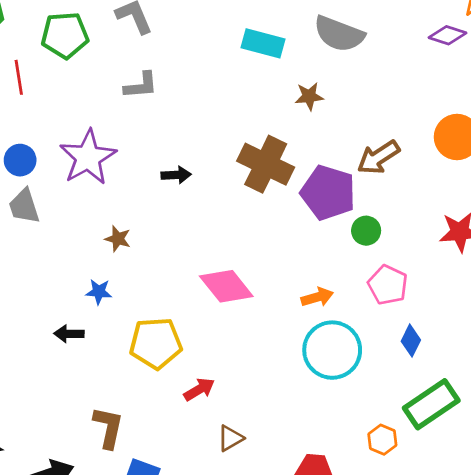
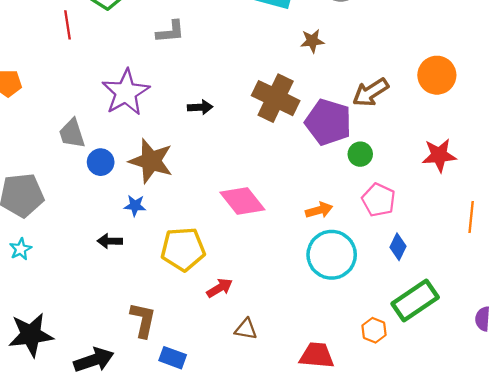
blue circle: (20, 160) -> (101, 162), moved
brown star: (118, 239) -> (151, 161), size x2.0
brown triangle: (230, 438) -> (246, 329), turned 40

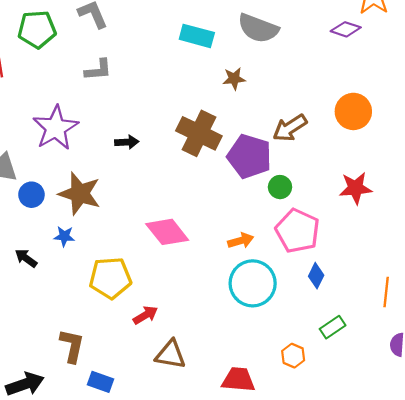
pink pentagon: (379, 200) -> (298, 231), size x1.4
orange line: (471, 217) -> (386, 292), moved
black arrow: (110, 241) -> (26, 258), moved, turned 35
green rectangle: (415, 301) -> (333, 327), size x0.6
brown triangle: (246, 329) -> (171, 355), size x1.4

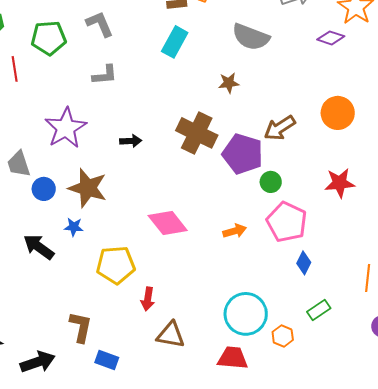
cyan rectangle: (197, 36) -> (175, 42), moved, turned -76
black arrow: (26, 258) -> (39, 247), size x1.5
cyan circle: (253, 283) -> (246, 314), moved
red arrow: (145, 315) -> (148, 299), turned 130

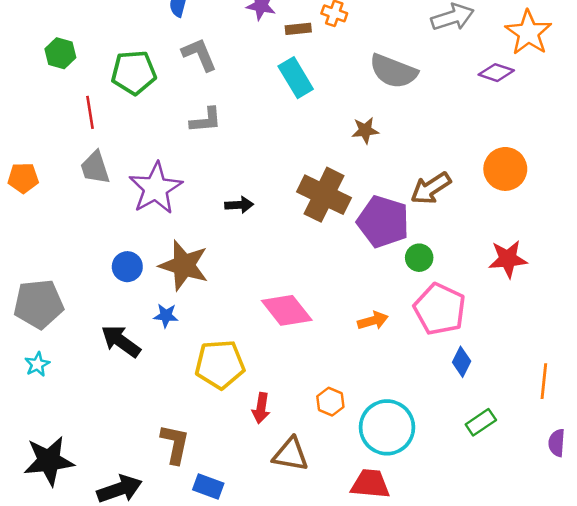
cyan rectangle: (175, 42) -> (296, 78), turned -60
gray trapezoid: (19, 164) -> (95, 168), moved
orange hexagon: (283, 336) -> (330, 402), moved

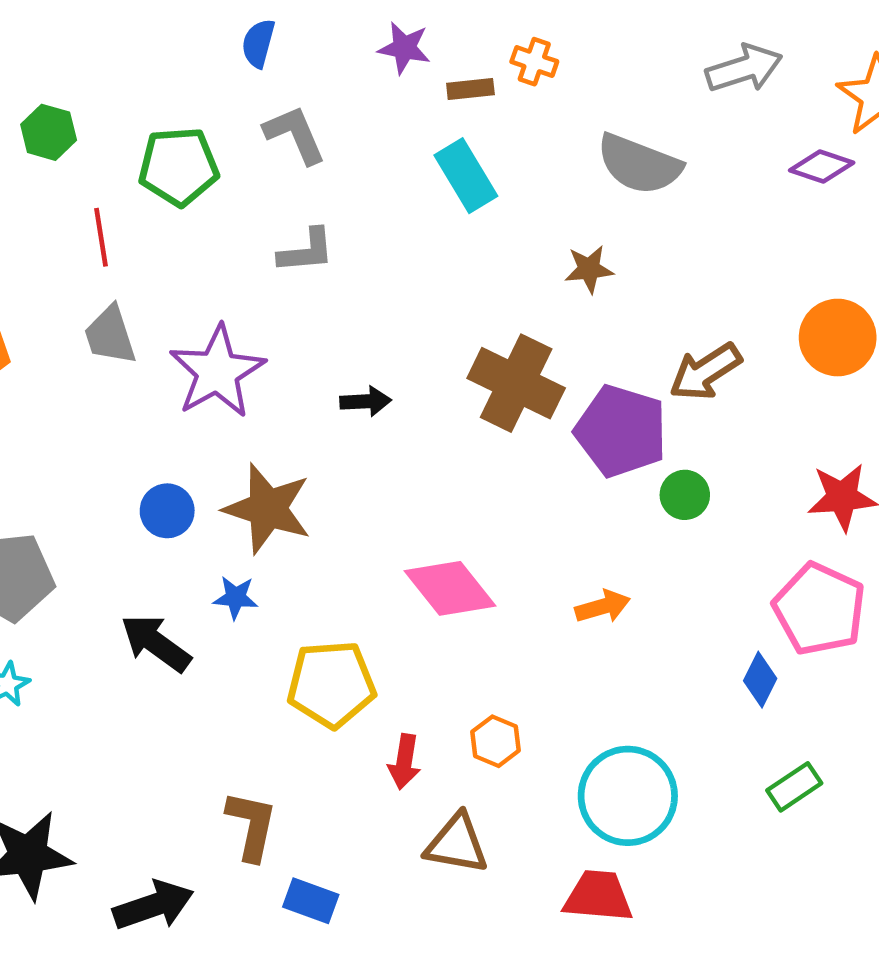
pink pentagon: (440, 309) -> (819, 609), moved
orange hexagon: (330, 402) -> (496, 741), moved

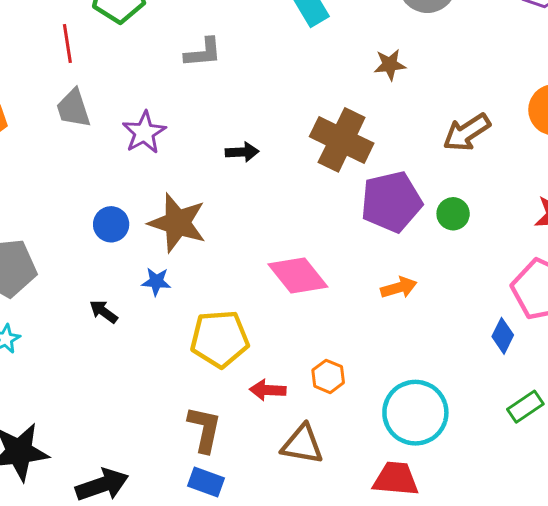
purple star: (217, 372) -> (144, 132), size x0.7
purple pentagon: (621, 431) -> (391, 202), moved, turned -30
black arrow: (156, 643) -> (104, 312), size x0.6
red arrow: (404, 762) -> (268, 390), turned 84
brown L-shape: (252, 826) -> (204, 429), moved

